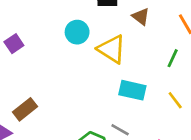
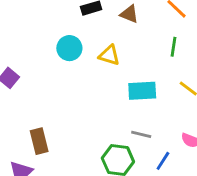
yellow triangle: (112, 49) -> (109, 55), size x0.7
brown rectangle: (25, 109) -> (39, 141), turned -50

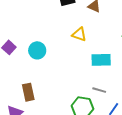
cyan circle: (69, 48) -> (37, 50), moved

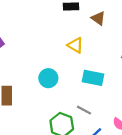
cyan circle: (37, 50) -> (48, 78), moved

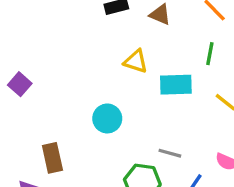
cyan rectangle: (93, 78) -> (176, 85), moved

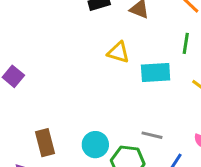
cyan circle: (107, 118) -> (95, 145), moved

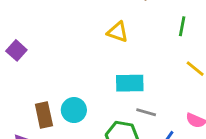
cyan rectangle: (156, 73) -> (130, 83), moved
cyan circle: (95, 145) -> (74, 110), moved

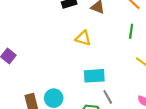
gray line: (146, 112) -> (108, 97), turned 48

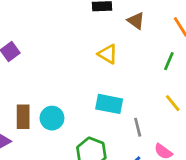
gray line: (108, 97) -> (138, 127), moved

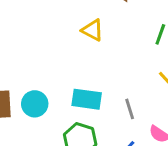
cyan rectangle: (109, 104) -> (87, 99), moved

